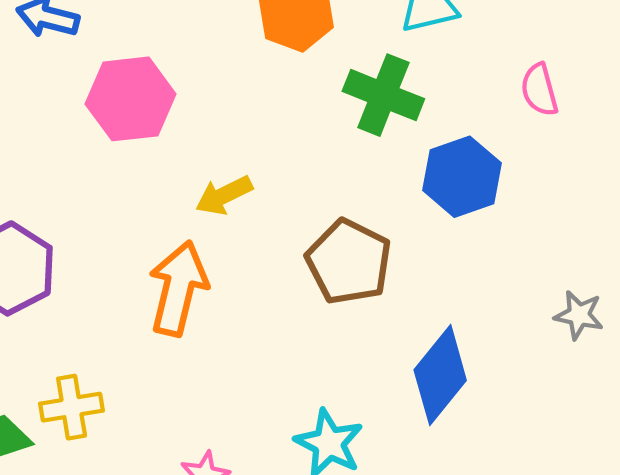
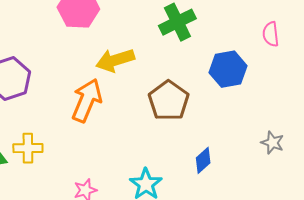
green cross: (383, 95) -> (177, 22), moved, turned 33
yellow arrow: (224, 195) -> (115, 60), size x1.4
blue diamond: (440, 375) -> (203, 160), size x0.6

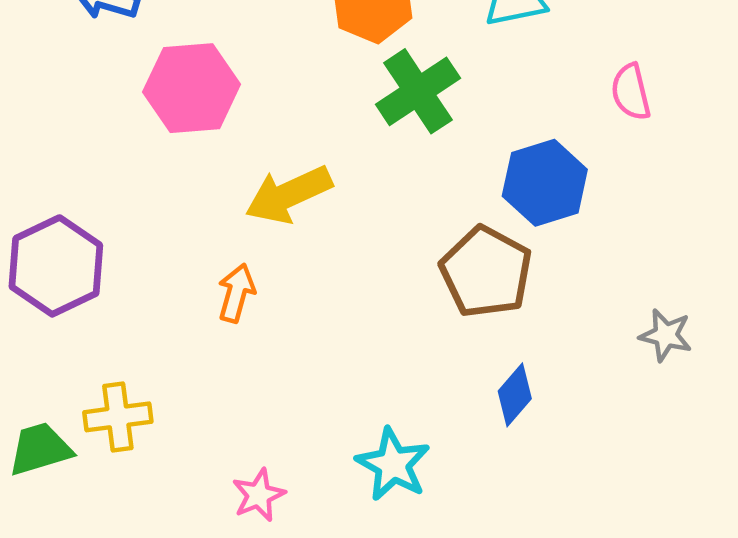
orange arrow: (87, 100) -> (236, 293), size x0.6
brown pentagon: (169, 101) -> (486, 272), moved

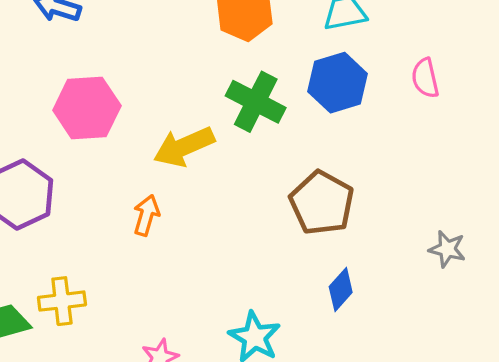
pink hexagon: (192, 88) -> (87, 108), moved
green cross: (418, 91) -> (256, 102), moved, turned -30
blue hexagon: (545, 183) -> (338, 83), moved

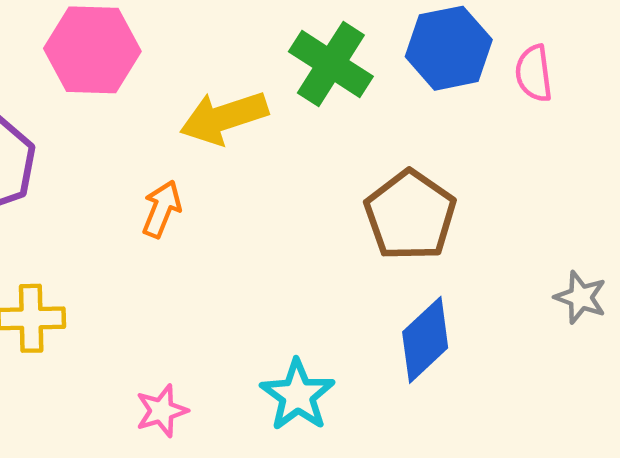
pink semicircle: (425, 78) -> (534, 73), moved
blue diamond: (341, 289) -> (425, 340), size x1.4

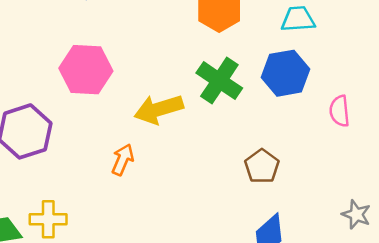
pink semicircle: (534, 73) -> (339, 111), moved
brown pentagon: (410, 215) -> (262, 166), size x0.7

